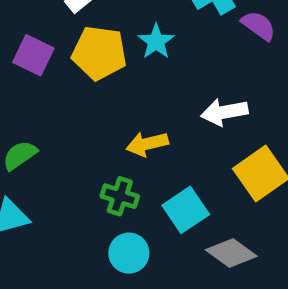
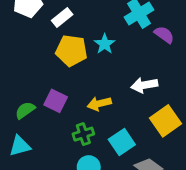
purple square: (33, 55) -> (56, 101), moved
green cross: (120, 196) -> (83, 134), turned -36

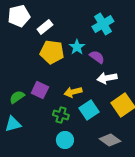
purple semicircle: (164, 35) -> (97, 57), moved
green cross: (83, 134) -> (61, 115), turned 35
cyan square: (122, 142) -> (89, 110), moved

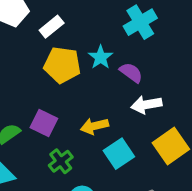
green cross: (61, 115) -> (61, 161), moved, turned 35

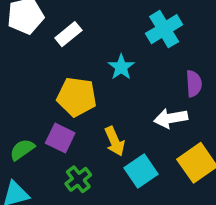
yellow pentagon: (62, 65) -> (77, 97), moved
purple semicircle: (131, 73) -> (194, 84), moved, turned 50
yellow arrow: (94, 126) -> (115, 141), turned -100

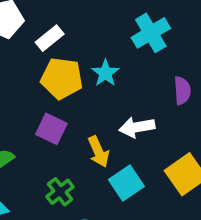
yellow pentagon: (77, 97) -> (62, 78), moved
white arrow: (171, 118) -> (137, 127), moved
purple square: (60, 138) -> (51, 129), moved

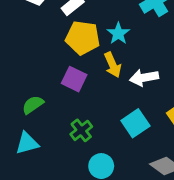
yellow arrow: (98, 152) -> (113, 65), moved

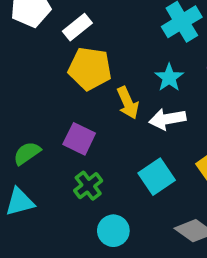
cyan star: (118, 33) -> (169, 78), moved
purple square: (74, 79) -> (79, 139), moved

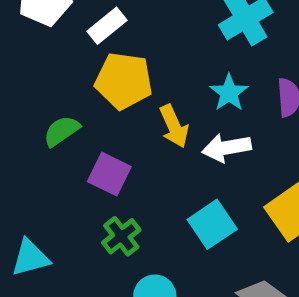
green semicircle: (27, 153) -> (61, 131), moved

